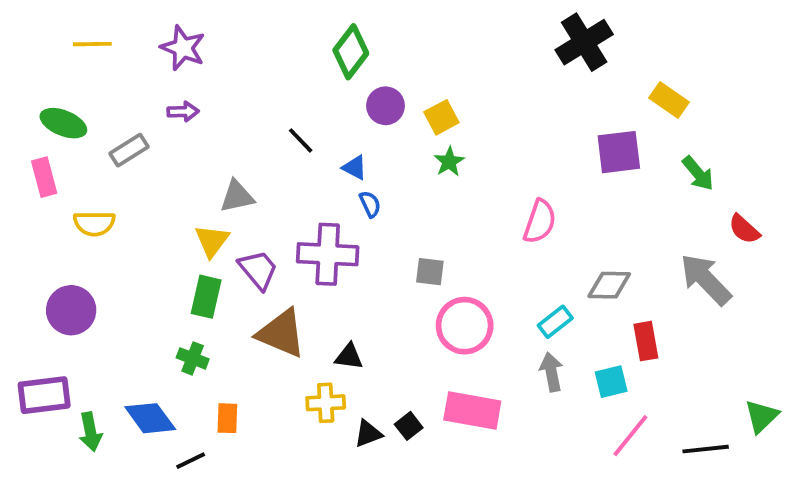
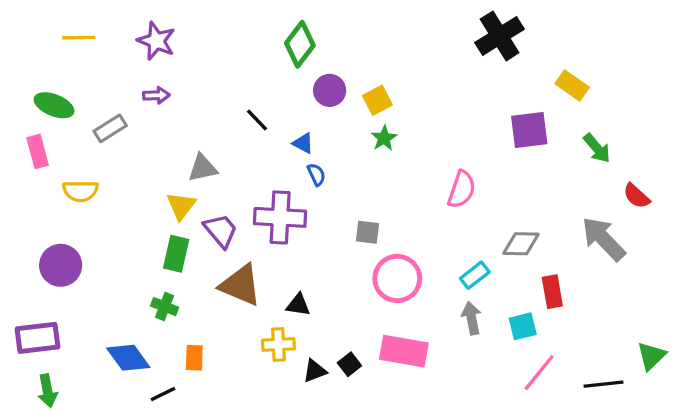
green arrow: (90, 432) -> (47, 391), moved

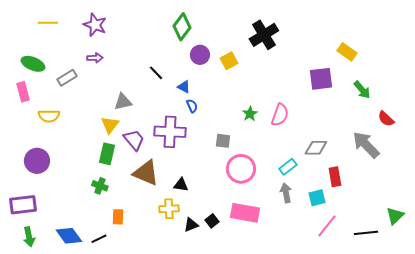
black cross: (500, 36) -> (264, 35), moved
green star: (384, 138) -> (250, 114), moved
blue diamond: (128, 358) -> (69, 236), moved

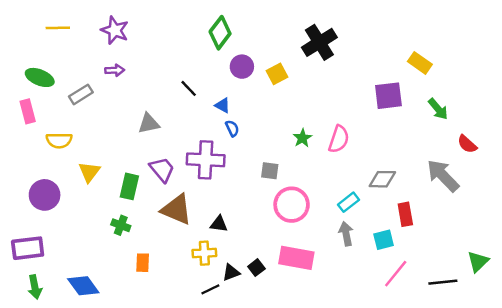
yellow triangle: (110, 125) -> (89, 172), moved
black line: (99, 239) -> (210, 289), moved

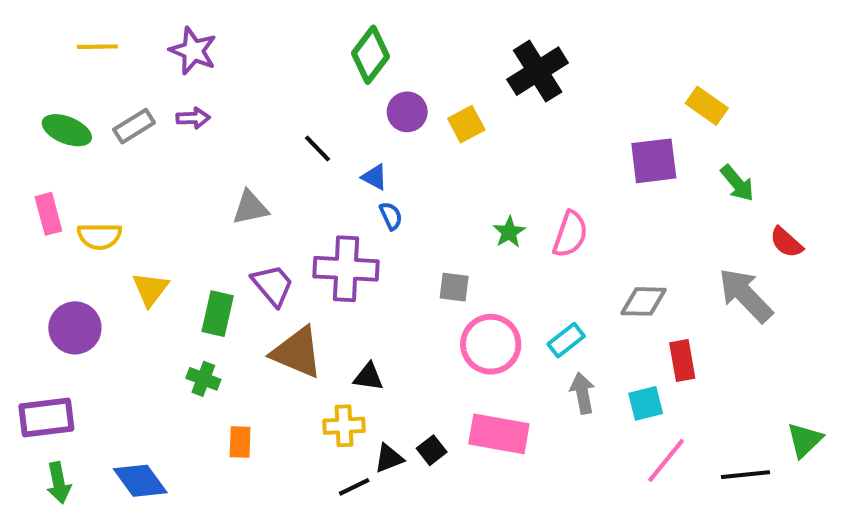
gray rectangle: (81, 94) -> (134, 126), moved
pink rectangle: (28, 111) -> (48, 214), moved
cyan rectangle: (348, 202) -> (566, 340), moved

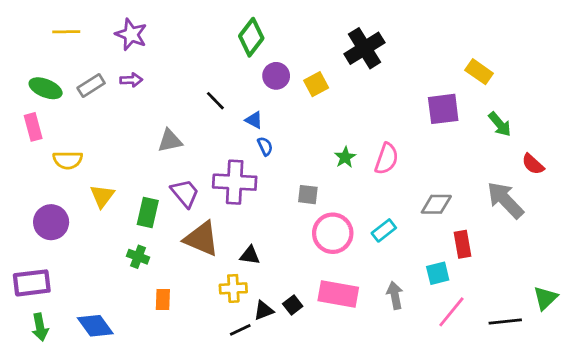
pink rectangle: (48, 214) -> (33, 127), moved
gray arrow: (582, 393) -> (395, 295), moved

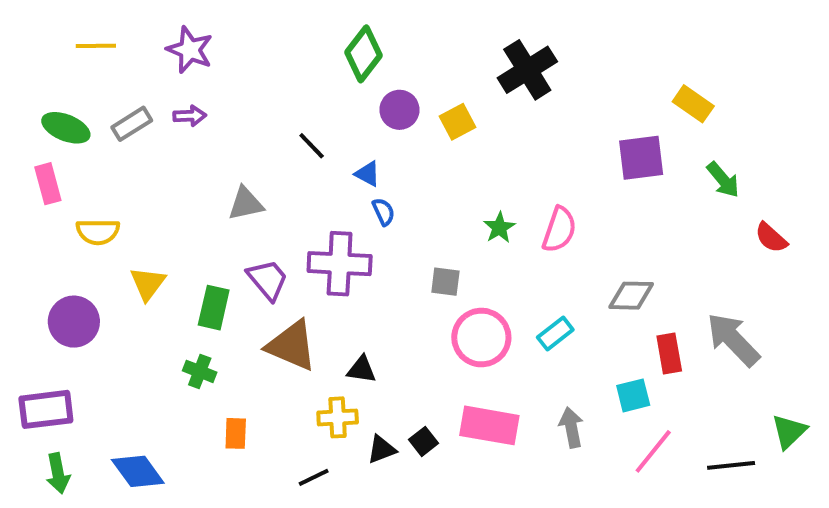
gray arrow: (505, 200) -> (733, 340), moved
black line: (240, 330) -> (314, 477), moved

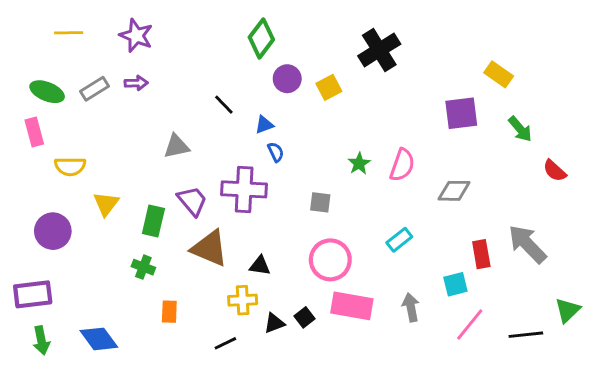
blue triangle: (368, 174) -> (264, 125), turned -48
gray diamond: (631, 296) -> (454, 191), moved
pink circle: (481, 338) -> (330, 260), moved

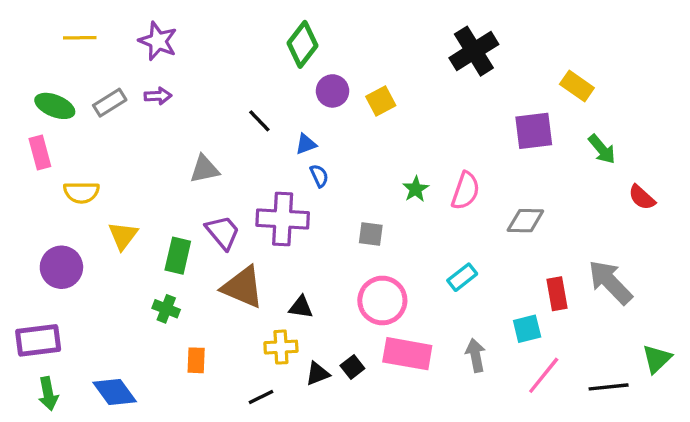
black cross: (379, 50) -> (474, 51), moved

